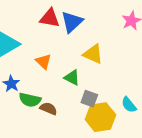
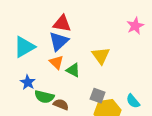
blue triangle: (72, 22) -> (59, 41), moved
yellow triangle: (93, 54) -> (101, 56), turned 30
green triangle: (72, 78) -> (73, 70), moved

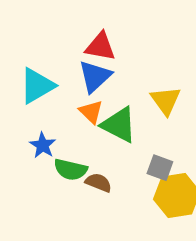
green triangle: (73, 70) -> (119, 125), size x1.5

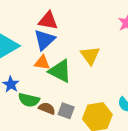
orange triangle: (91, 112) -> (42, 63), turned -35
gray square: (160, 168) -> (66, 111), moved

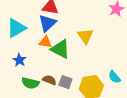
green semicircle: (29, 100) -> (30, 83), moved

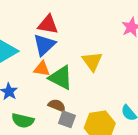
brown semicircle: (49, 80) -> (57, 105), moved

